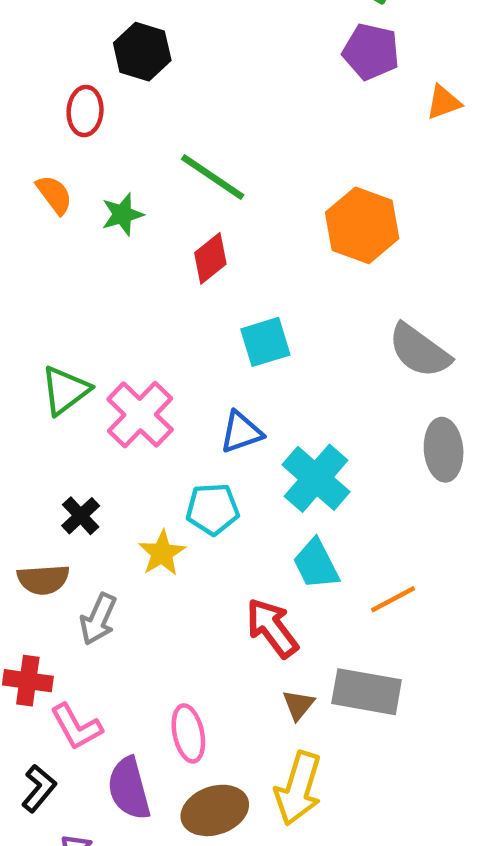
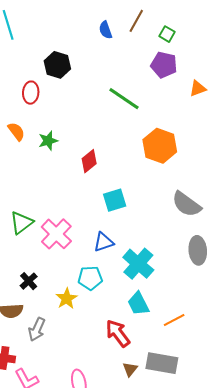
green line: (213, 177) -> (124, 99), moved

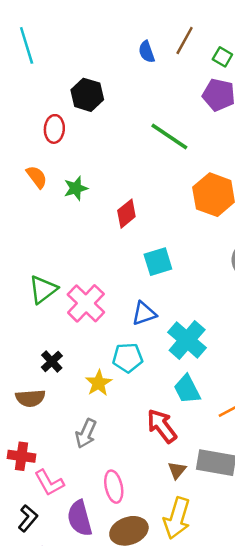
gray arrow: (37, 329) -> (86, 434), moved

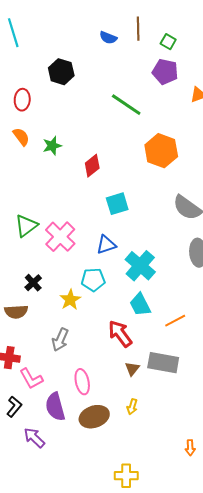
brown line: (185, 40) -> (138, 29), turned -30
blue semicircle: (147, 52) -> (108, 38), turned -48
red ellipse: (54, 129) -> (22, 100), moved
yellow arrow: (177, 518) -> (132, 407), size x0.5

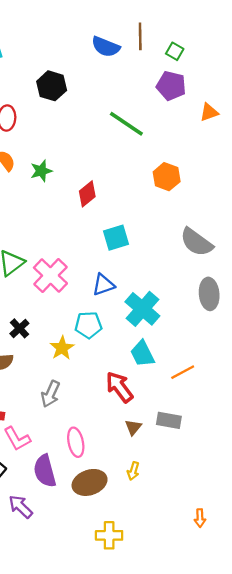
blue semicircle: (108, 38) -> (106, 47), size x1.4
orange hexagon: (161, 151) -> (167, 177), size x0.7
gray rectangle: (163, 363) -> (169, 420), size x0.7
yellow cross: (126, 476) -> (109, 535), moved

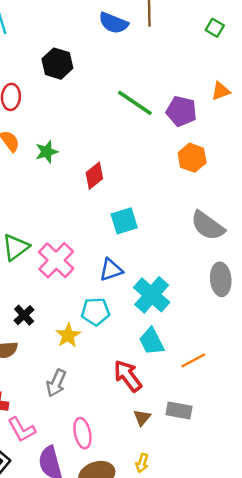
green square: (175, 51) -> (215, 28), moved
purple pentagon: (171, 86) -> (181, 111), moved
orange hexagon: (167, 177) -> (192, 158), moved

